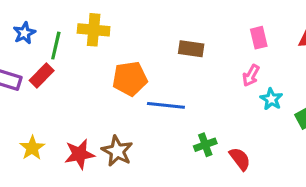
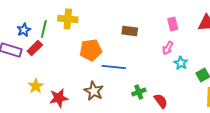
blue star: (24, 33) -> (24, 30), moved
yellow star: (32, 148) -> (36, 86), moved
brown star: (117, 151) -> (94, 91), moved

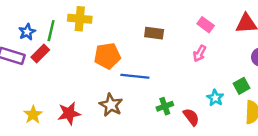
pink rectangle: (173, 24) -> (206, 25), turned -40
cyan star: (181, 63) -> (215, 98), moved
yellow star: (36, 86) -> (33, 115), moved

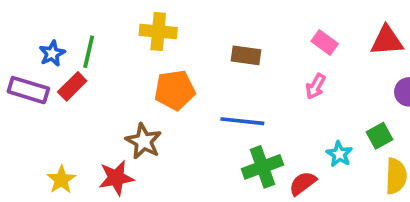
yellow cross: (80, 19) -> (158, 32), moved
blue line: (135, 76) -> (242, 121), moved
brown star: (111, 105) -> (144, 141), moved
green cross: (165, 106) -> (262, 167), size x1.5
red semicircle: (191, 117) -> (303, 183), turned -90

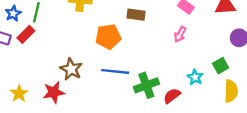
orange pentagon: (175, 90) -> (108, 37), moved
blue line: (242, 121) -> (115, 71), moved

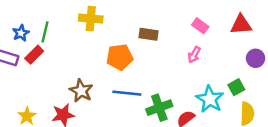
cyan star: (195, 77) -> (210, 99), size x1.6

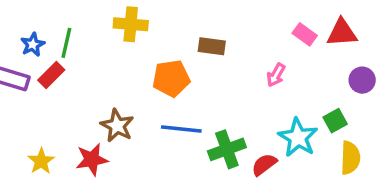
pink rectangle: (200, 26) -> (305, 34), moved

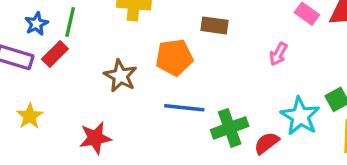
brown star: (117, 126) -> (120, 76), moved
yellow star: (41, 161) -> (30, 116), moved

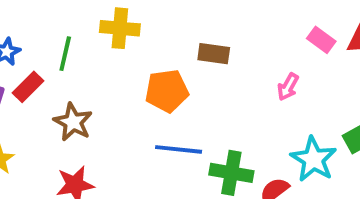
green line: (70, 22) -> (65, 54), moved
brown star: (120, 76) -> (73, 122), moved
green cross: (230, 128) -> (231, 173), turned 30

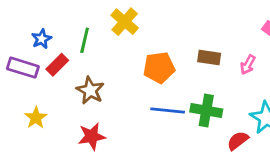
yellow cross: (120, 28) -> (125, 22), turned 36
brown rectangle: (214, 54) -> (209, 58), moved
green cross: (231, 173) -> (206, 111), moved

